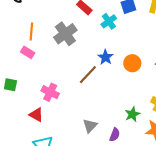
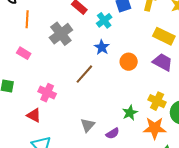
orange line: (31, 32) -> (27, 19), moved
blue star: (106, 57) -> (102, 47), moved
purple semicircle: (115, 135) -> (113, 133), turned 40

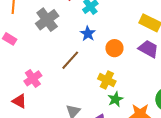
pink cross: (47, 93) -> (33, 78), turned 30
yellow cross: (157, 101) -> (107, 80), moved

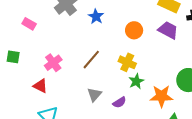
blue star: (88, 34) -> (96, 16), moved
brown line: (70, 60) -> (91, 60), moved

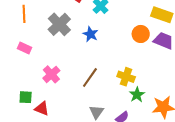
orange circle: (134, 30) -> (141, 34), moved
green square: (13, 57) -> (26, 97), moved
pink cross: (53, 63) -> (51, 74), moved

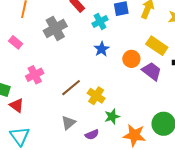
blue star: (90, 34) -> (102, 49), moved
yellow cross: (126, 77) -> (96, 96), moved

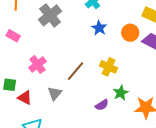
yellow cross: (96, 96) -> (108, 67), moved
gray triangle: (69, 123) -> (55, 93), moved
purple semicircle: (92, 135) -> (102, 105), moved

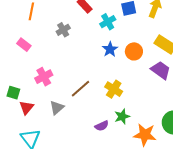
gray cross: (50, 15) -> (63, 30), size x0.6
orange circle: (130, 33) -> (134, 51), moved
red triangle: (25, 98) -> (26, 108), turned 35

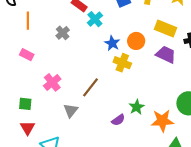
cyan cross: (108, 22) -> (95, 19), moved
yellow cross: (114, 89) -> (122, 63), moved
red triangle: (26, 108) -> (28, 128), moved

